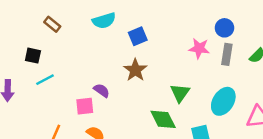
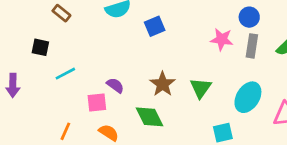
brown star: (135, 70) -> (163, 84), moved
cyan line: (45, 80) -> (65, 74), moved
green diamond: (163, 119) -> (149, 117), moved

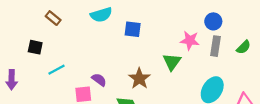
blue square: (155, 26) -> (133, 29), turned 30
green triangle: (201, 88) -> (172, 62), moved

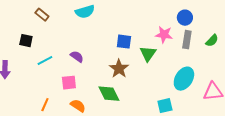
blue square: (133, 29) -> (124, 42), moved
purple semicircle: (99, 80) -> (77, 57), moved

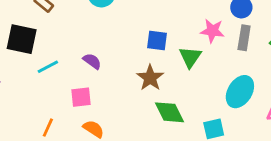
black square: (26, 41) -> (22, 39), size x1.6
green diamond: (109, 94) -> (169, 112), moved

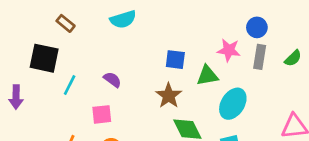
green triangle: (190, 57) -> (207, 76), turned 45
cyan line: (48, 67) -> (70, 85), turned -35
cyan ellipse: (240, 92) -> (233, 104), moved

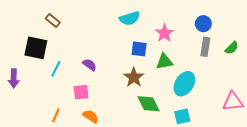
cyan semicircle: (123, 19) -> (130, 18), moved
pink star: (229, 50) -> (164, 33), moved, turned 30

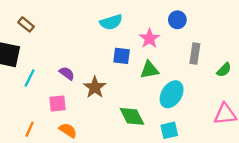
blue circle: (203, 24) -> (177, 20), moved
green semicircle: (232, 48) -> (224, 70), moved
brown star: (134, 77) -> (95, 87), moved

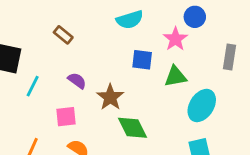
blue circle: (177, 20) -> (195, 17), moved
brown rectangle: (26, 24) -> (63, 35), moved
green diamond: (132, 116) -> (132, 128), moved

